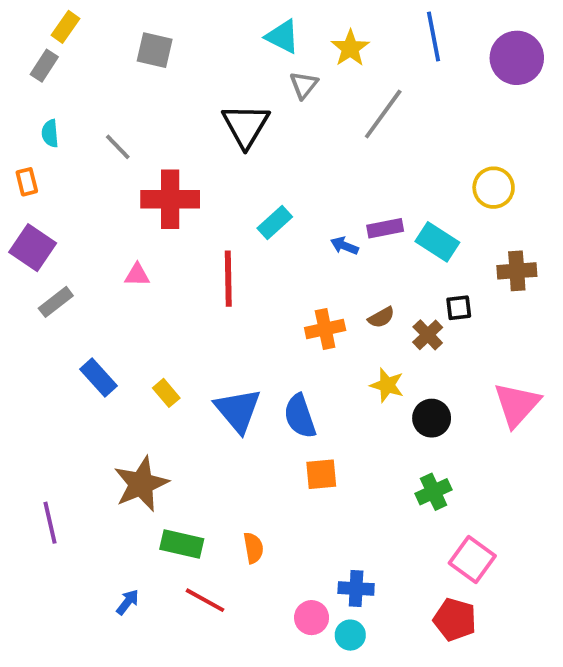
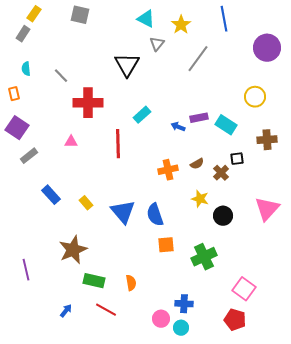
gray square: (155, 50) -> (80, 15), moved
purple circle: (517, 58) -> (267, 48), moved
green cross: (434, 492) -> (204, 257), moved, size x1.4

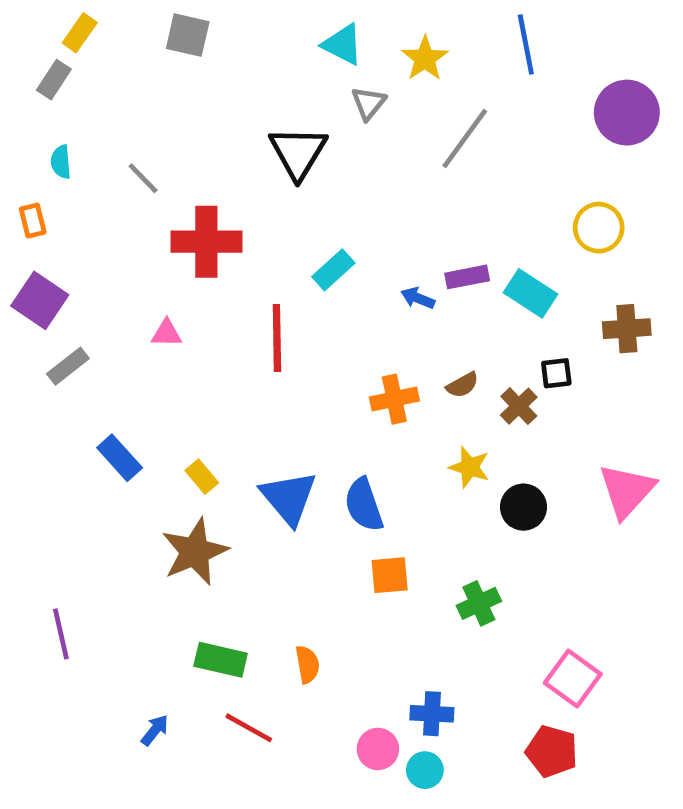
brown star: (73, 250) -> (195, 552), moved
green cross: (204, 257) -> (479, 603), size x0.7

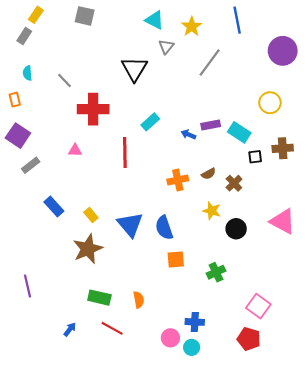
black square: (556, 373) -> (255, 157), moved
pink triangle: (627, 491) -> (283, 221), turned -44

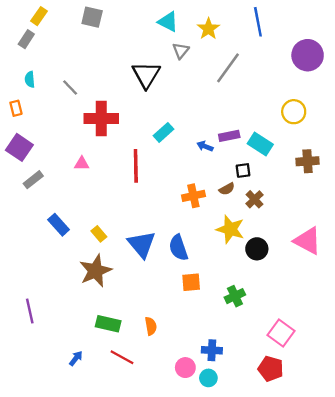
black square: (255, 157) -> (243, 170), moved
yellow star: (212, 211) -> (230, 229), size x1.4

